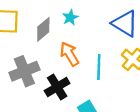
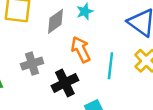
gray cross: (24, 71) -> (32, 64), size x0.7

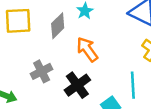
cyan line: (110, 66) -> (133, 85), moved

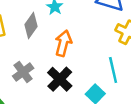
orange arrow: (87, 49) -> (63, 43), turned 60

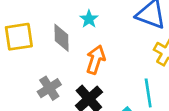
gray diamond: (31, 26) -> (62, 38), turned -40

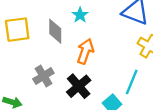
cyan line: (148, 93) -> (132, 82), turned 30

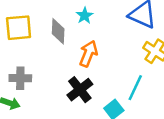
gray cross: (43, 76) -> (20, 78), moved, turned 30

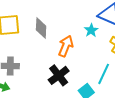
cyan star: (85, 16) -> (91, 30), moved

